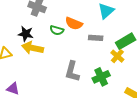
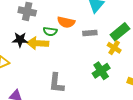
yellow arrow: (33, 48) -> (38, 43), moved
gray L-shape: (72, 71) -> (56, 83), moved

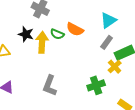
gray rectangle: (90, 33) -> (107, 42), moved, turned -64
yellow arrow: (38, 43) -> (42, 42), turned 75

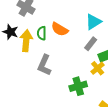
green semicircle: (57, 34) -> (42, 33), turned 64
gray L-shape: (50, 86) -> (44, 65), moved

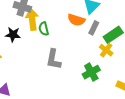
orange semicircle: (60, 29) -> (76, 20), moved
yellow arrow: (26, 41) -> (32, 19), moved

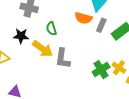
yellow arrow: (32, 19) -> (42, 49), moved, turned 135
yellow cross: (106, 50) -> (119, 68), moved

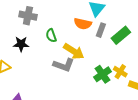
yellow arrow: (42, 49) -> (74, 51), moved
gray L-shape: (63, 59) -> (64, 65), turned -75

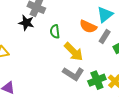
black star: (21, 44) -> (26, 23), moved
gray L-shape: (64, 65) -> (73, 74), moved

